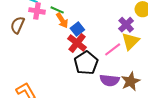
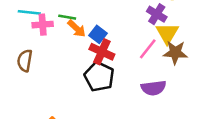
brown semicircle: (17, 25) -> (25, 61), moved
black pentagon: (86, 63) -> (99, 77), moved
brown star: (131, 81) -> (175, 53), moved, turned -30

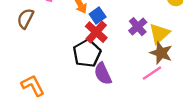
purple cross: (157, 14) -> (138, 27), moved
pink line: (148, 49) -> (152, 73), moved
purple semicircle: (153, 88) -> (103, 74), moved, turned 55

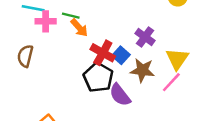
blue square: (98, 16) -> (121, 55), moved
yellow triangle: (159, 34) -> (177, 59), moved
brown star: (161, 53) -> (142, 70), moved

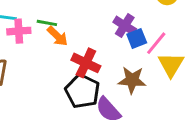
purple cross: (145, 37) -> (125, 26), moved
blue square: (121, 55) -> (137, 39), moved, turned 30
pink line: (171, 82) -> (156, 43), moved

